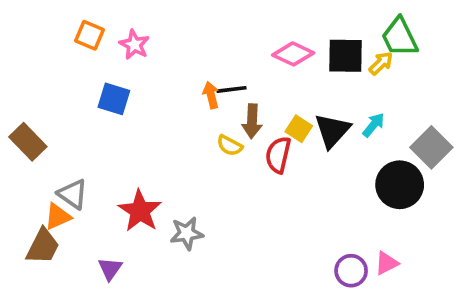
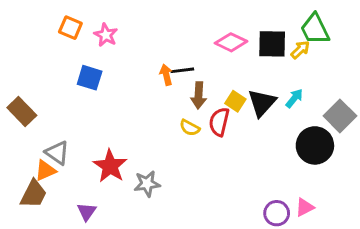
yellow semicircle: (230, 146) -> (190, 128), moved

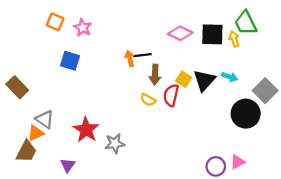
yellow arrow: (300, 50) -> (234, 39), turned -63
cyan arrow: (294, 98) -> (230, 77), turned 70

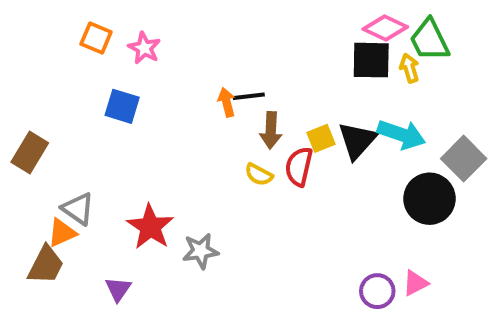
pink diamond: (180, 33) -> (385, 28), moved
cyan arrow: (230, 77) -> (401, 134), size x1.6
yellow square: (184, 79) -> (321, 138), turned 35
brown rectangle: (17, 87) -> (30, 152), turned 75

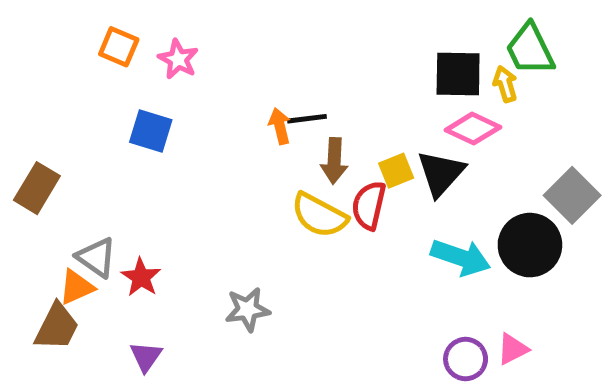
pink diamond: (385, 28) -> (473, 129), moved
cyan arrow: (401, 134) -> (461, 257), moved
yellow semicircle: (259, 175) -> (319, 215), size x1.6
red star: (150, 227) -> (141, 277), moved, size x0.7

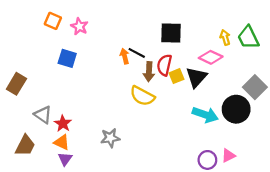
green trapezoid: (530, 49) -> (248, 37), moved
black square: (458, 74) -> (171, 33), moved
black line: (307, 119) -> (137, 53), turned 35
red semicircle: (369, 205) -> (164, 65), moved
orange triangle: (77, 287) -> (62, 142), moved, turned 49

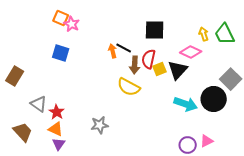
orange square: (53, 21) -> (61, 18), moved
brown trapezoid: (25, 146) -> (23, 132), turned -70

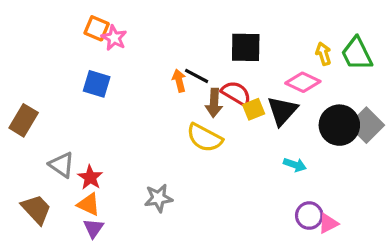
red semicircle: (149, 59) -> (236, 93), turned 108
black circle: (214, 99) -> (339, 125), moved
cyan arrow: (186, 104) -> (295, 165), size x0.6
purple circle: (188, 145) -> (309, 216), moved

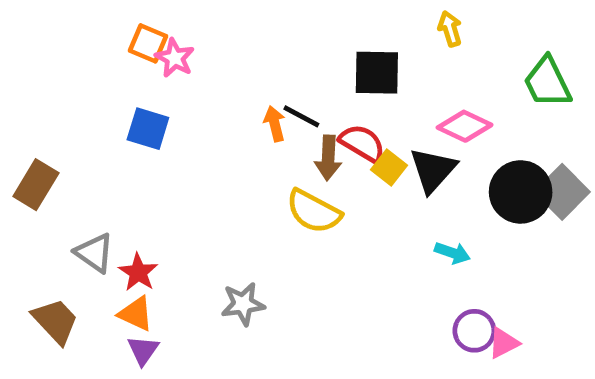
yellow arrow: (323, 54) -> (450, 29), moved
yellow square: (254, 109) -> (389, 168), turned -30

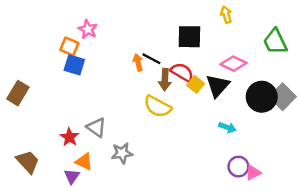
orange square: (148, 43) -> (69, 46), moved
gray triangle: (94, 253) -> (96, 127), moved
orange triangle: (136, 314) -> (84, 162), moved

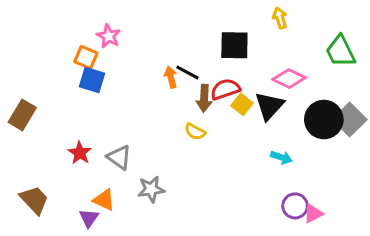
red semicircle: (182, 72) -> (225, 89), turned -50
yellow semicircle: (158, 107) -> (195, 132), size x0.6
red star: (69, 137) -> (80, 153), moved

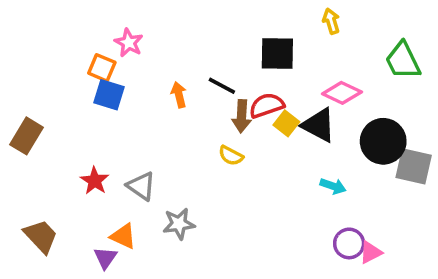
orange arrow: (171, 77) -> (179, 95), moved
black triangle: (269, 106) -> (319, 125), turned -44
gray square: (350, 120) -> (414, 166), moved, turned -32

